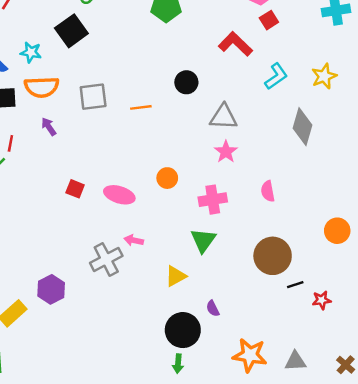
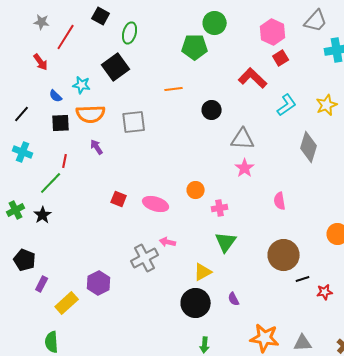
orange line: (141, 107) -> (174, 89), moved
pink cross: (213, 200) -> (220, 208), moved, size x0.7
black circle: (183, 330) -> (196, 303), moved

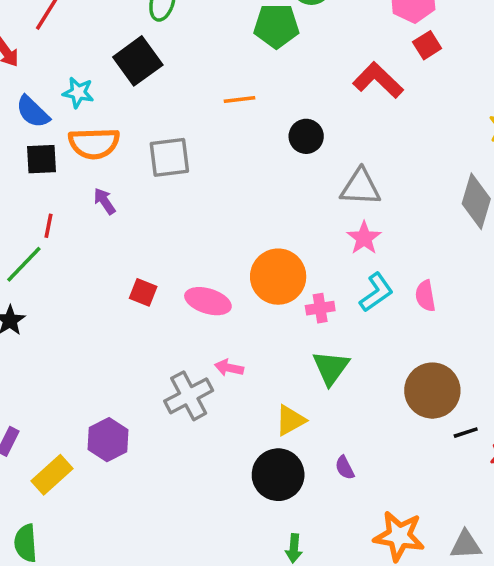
blue semicircle: (56, 96) -> (33, 112), size x1.5
cyan L-shape: (287, 105) -> (376, 292), moved
orange circle: (196, 190) -> (278, 277), size x1.8

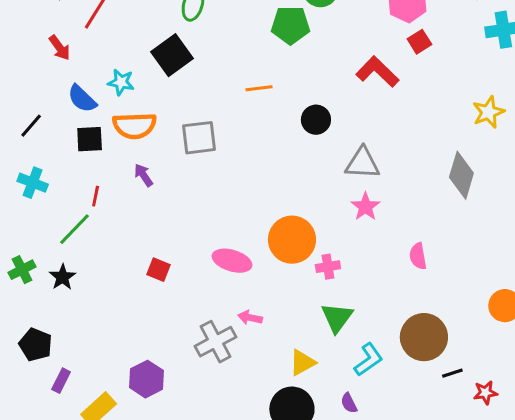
red square: (143, 292) -> (159, 270), moved
cyan L-shape: (376, 292) -> (368, 360), moved

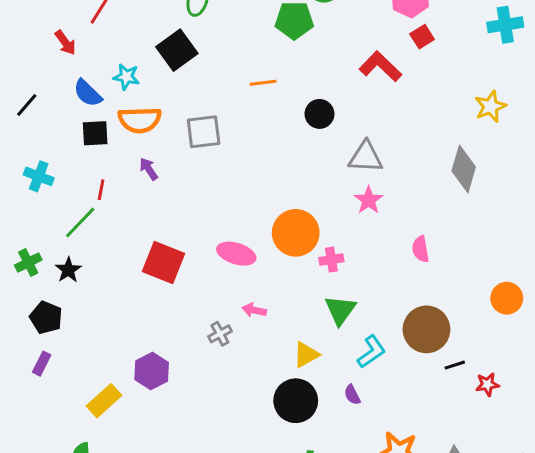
black line: (31, 126) -> (27, 105), moved
red square: (159, 270) -> (163, 263), size x1.8
gray cross: (215, 342) -> (220, 334), size x0.6
black pentagon: (36, 345) -> (46, 318), moved
purple rectangle: (61, 381) -> (42, 364), moved

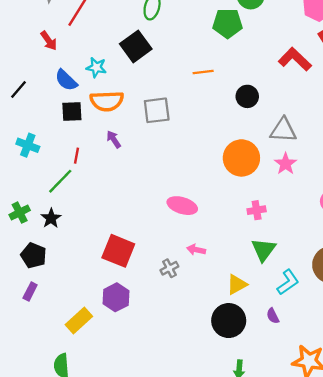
orange circle: (296, 233) -> (241, 158), moved
red square: (163, 263) -> (118, 251), moved

